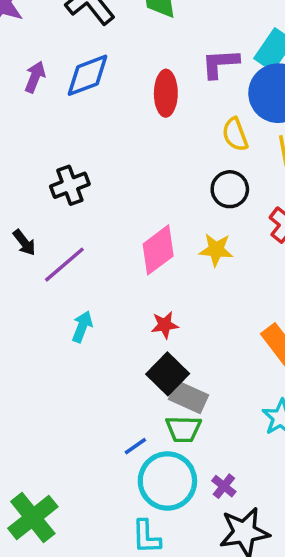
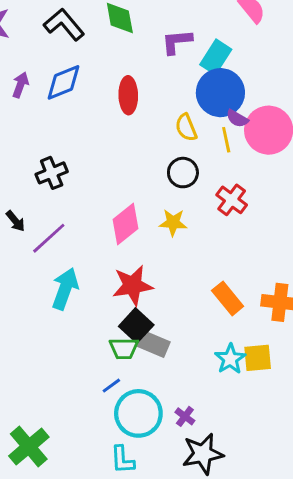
purple L-shape: (220, 63) -> (177, 42), moved
red star: (165, 325) -> (133, 285), size x1.8
cyan arrow: (82, 327) -> (65, 289), size x1.6
green trapezoid: (183, 429) -> (124, 348), moved

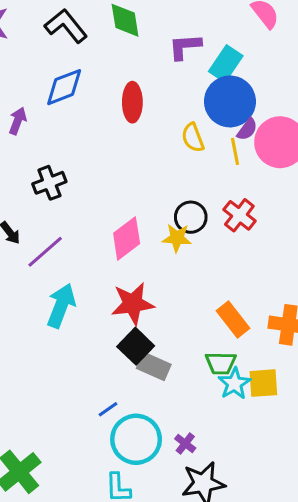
purple arrow: (20, 85) -> (18, 121), moved
purple semicircle: (237, 119) -> (247, 129), turned -85
black circle: (183, 173) -> (191, 217), moved
green trapezoid: (124, 348) -> (221, 363), moved

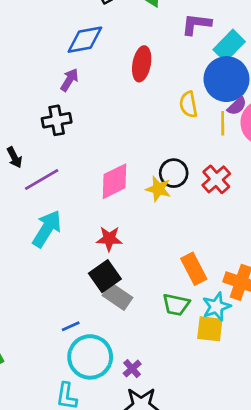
purple arrow: (18, 121) -> (69, 80), moved
red star: (133, 304) -> (109, 239), size x0.7
cyan star: (234, 384) -> (216, 307), moved

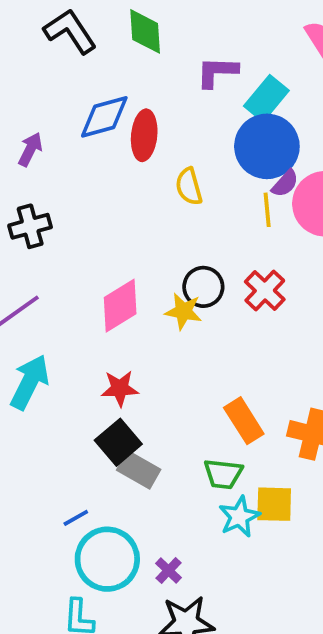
blue diamond: (85, 40) -> (104, 117), moved
purple arrow: (69, 80) -> (30, 149), moved
yellow semicircle: (188, 104) -> (189, 186), moved
cyan star: (216, 307) -> (239, 517), moved

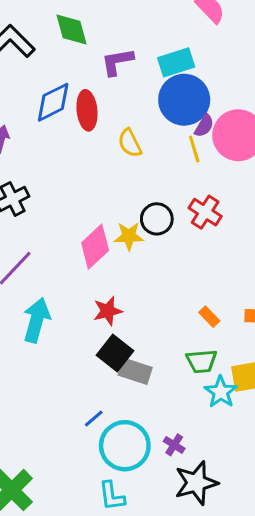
purple L-shape: (217, 72) -> (117, 62), moved
cyan rectangle: (266, 98) -> (176, 62), turned 44
yellow star: (183, 311) -> (129, 236), moved
orange rectangle: (244, 421) -> (209, 317), size x0.6

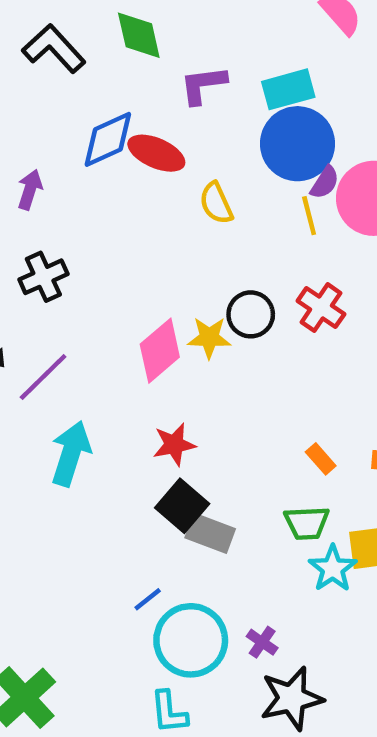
red ellipse: (87, 110) -> (156, 153), turned -63

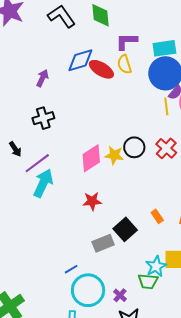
yellow semicircle: (216, 203) -> (124, 64), moved
cyan arrow: (71, 453) -> (43, 183), moved
black square: (182, 506) -> (125, 229), moved
green trapezoid: (307, 523) -> (148, 281), moved
gray rectangle: (210, 533) -> (103, 243), turned -50

